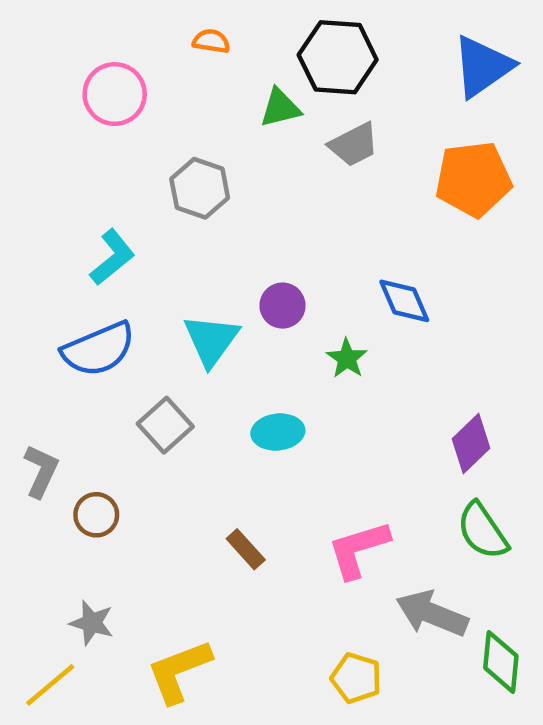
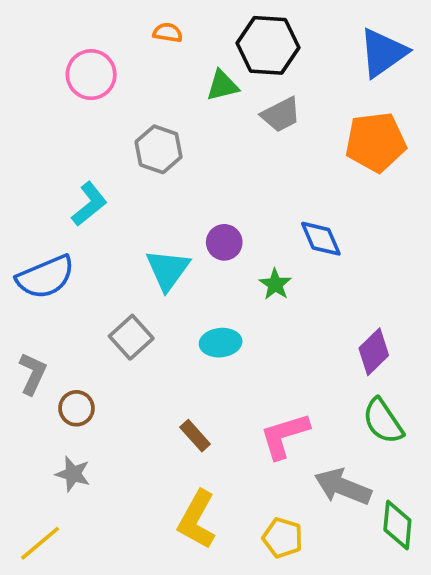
blue semicircle: (99, 349) -> (45, 277), moved
gray star: (92, 623) -> (73, 474), moved
yellow L-shape: (179, 671) -> (197, 520), moved, turned -40

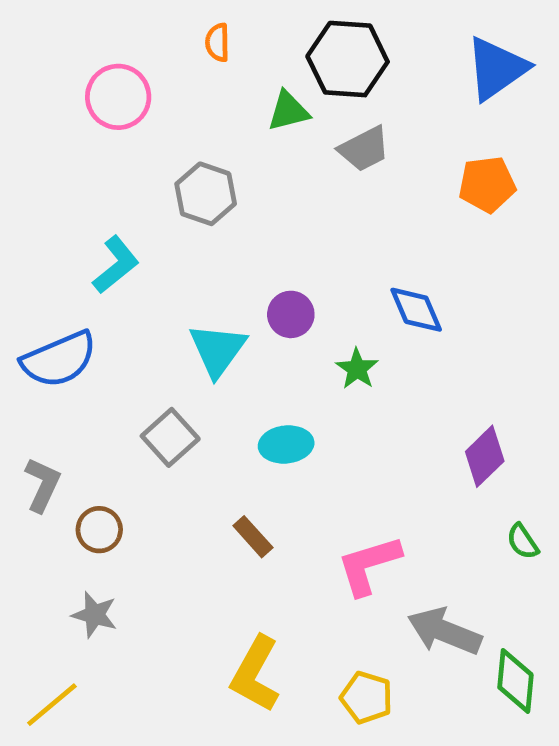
orange semicircle: (168, 33) -> (217, 42), turned -100
orange pentagon: (376, 142) -> (487, 184), size x0.7
green semicircle: (383, 421) -> (523, 541), moved, size x0.6
brown rectangle: (195, 436) -> (253, 537), moved

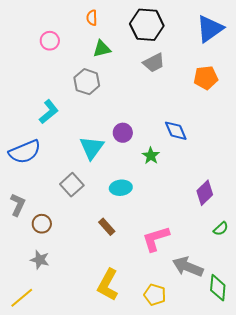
pink circle: (118, 97) -> (50, 41), size x0.7
green triangle: (288, 111) -> (102, 49), moved
green semicircle: (523, 541) -> (221, 229), turned -98

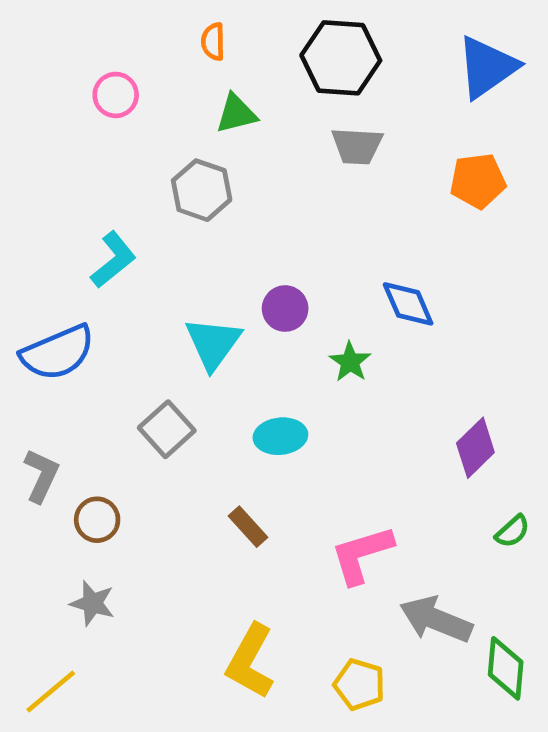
gray trapezoid: (154, 63) -> (357, 146), turned 30

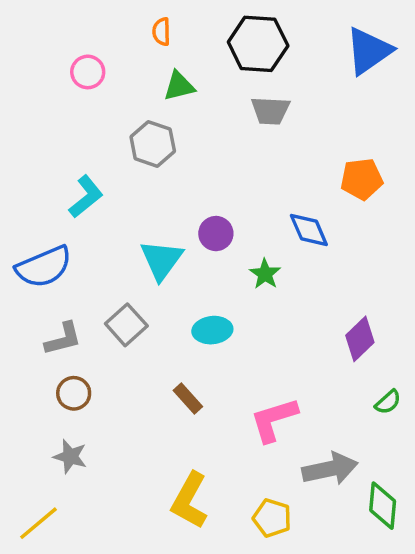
orange pentagon: (478, 181) -> (362, 179), moved
gray L-shape: (41, 476) -> (63, 339), moved, turned 51
gray arrow: (436, 620) -> (330, 469), turned 146

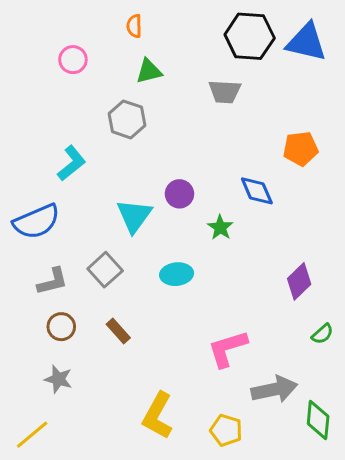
black hexagon: (258, 44) -> (250, 36), moved
blue triangle: (369, 51) -> (306, 42), turned 48
brown rectangle: (188, 399) -> (118, 331), moved

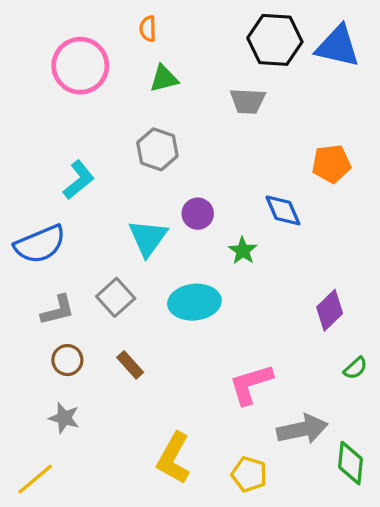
pink circle: (73, 60) -> (80, 66), size x1.8
gray hexagon: (127, 119) -> (157, 149), moved
cyan ellipse: (177, 274) -> (194, 302), size x1.4

